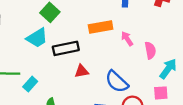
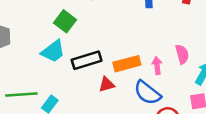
orange rectangle: (101, 27) -> (127, 64), moved
pink arrow: (127, 39) -> (157, 66), moved, turned 32

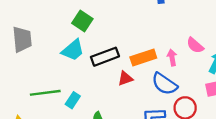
pink semicircle: (182, 54) -> (195, 45), turned 150

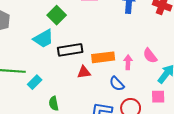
blue semicircle: (164, 84) -> (117, 84), size x0.7

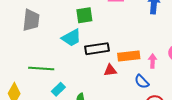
green square: (57, 15) -> (84, 15), turned 36
cyan rectangle: (35, 82) -> (58, 89), moved

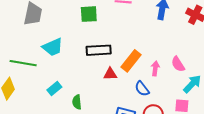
cyan trapezoid: (71, 38) -> (53, 47), moved
orange rectangle: (129, 56) -> (131, 61), turned -50
green line: (41, 69) -> (23, 63), moved

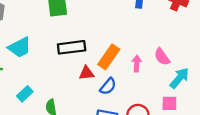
blue semicircle: (142, 89) -> (108, 86), moved, turned -98

